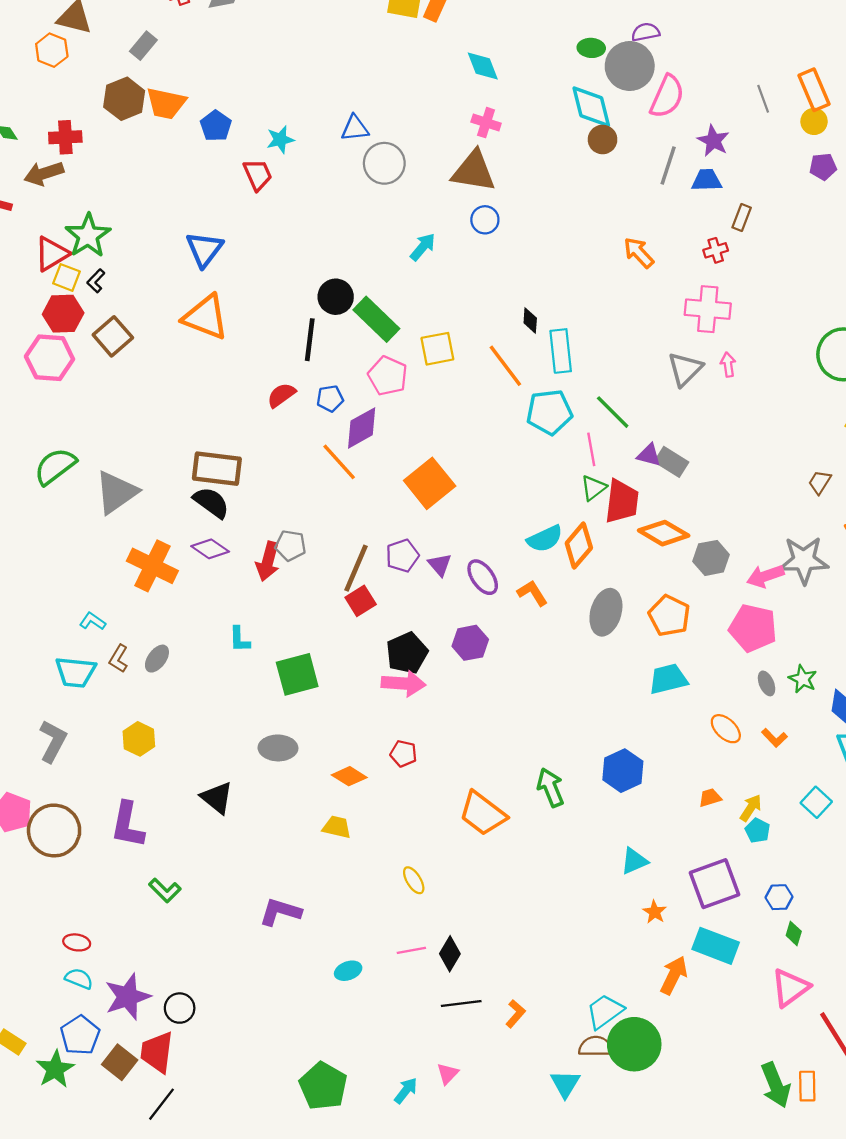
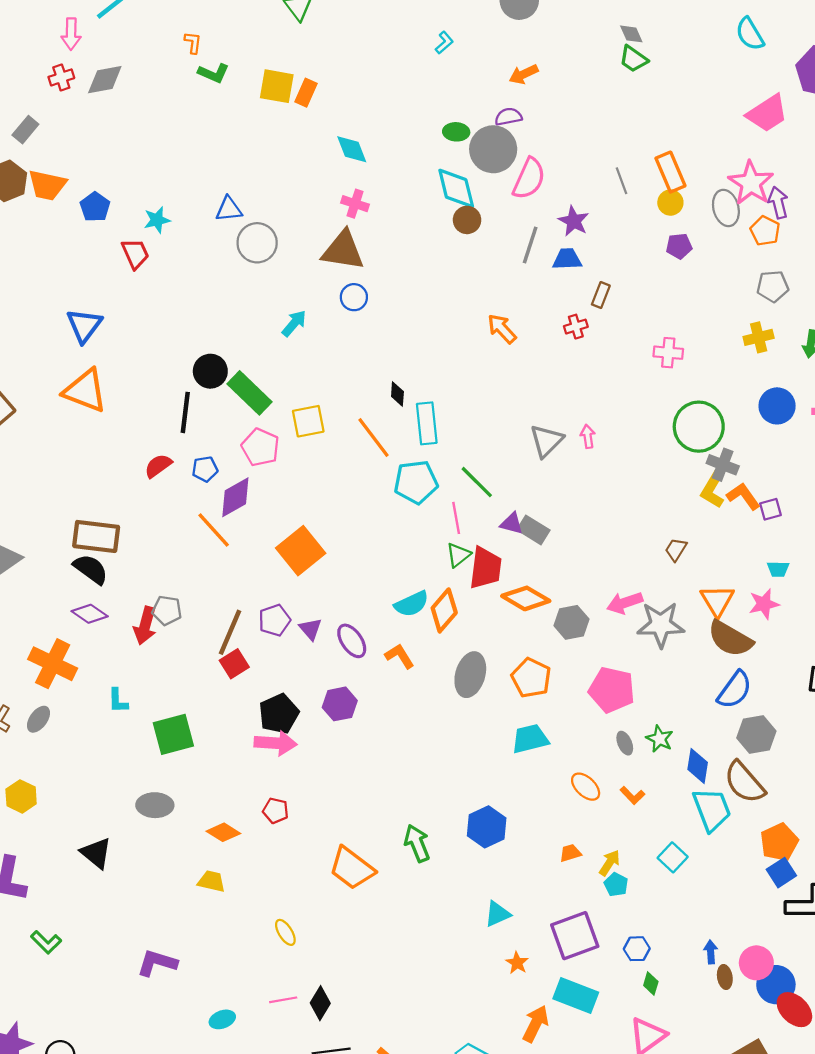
pink cross: (708, 309) -> (668, 353), moved, size x0.7
orange cross: (152, 566) -> (53, 664), moved
pink arrow: (765, 576) -> (625, 603), moved

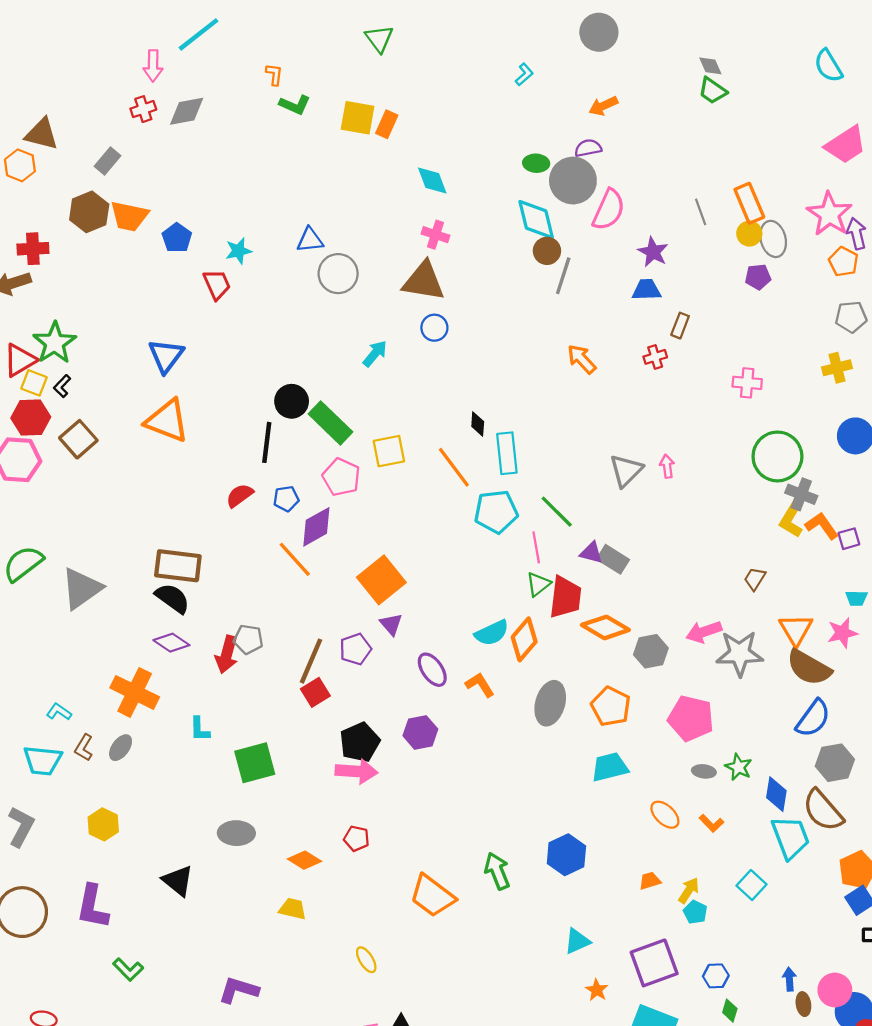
gray ellipse: (726, 208) -> (773, 239), moved
gray line: (530, 245) -> (563, 276), moved
purple triangle: (310, 629) -> (391, 624), moved
gray ellipse: (625, 743) -> (704, 771), turned -60

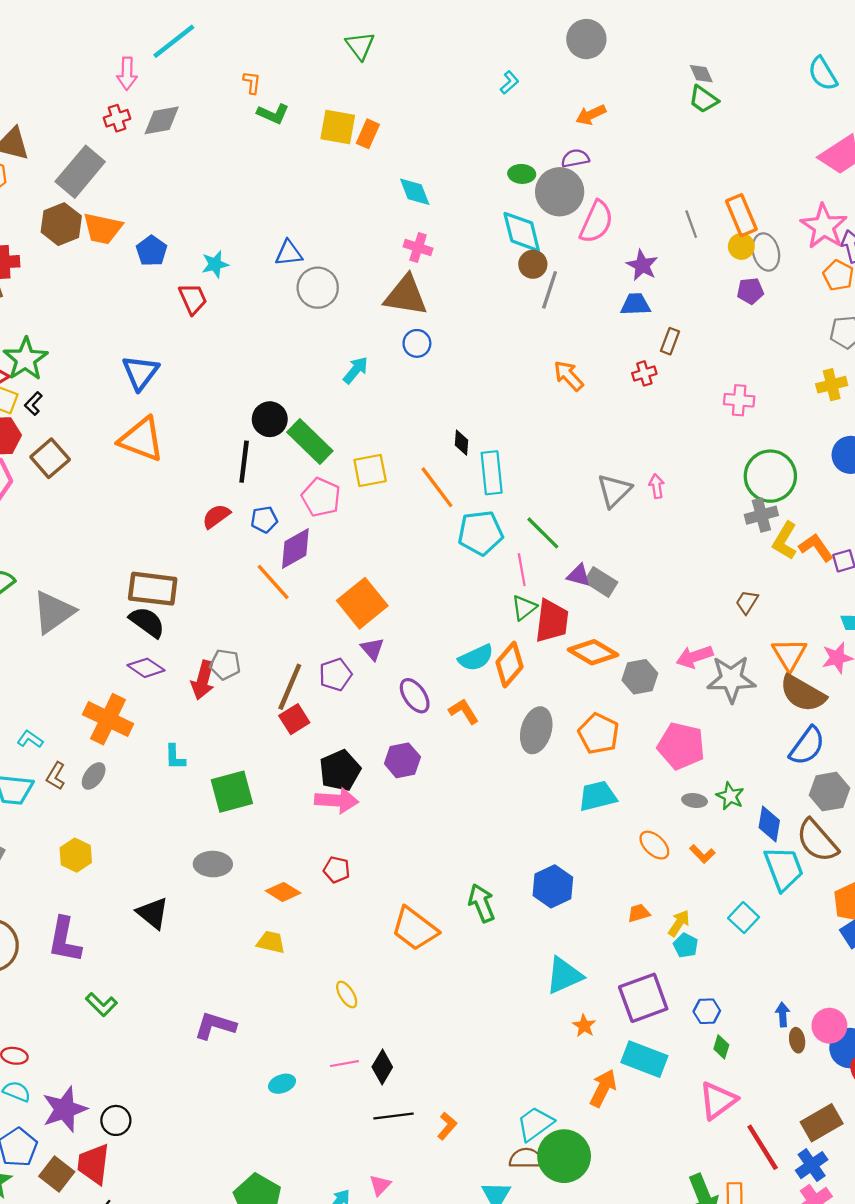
gray rectangle: (108, 161) -> (80, 172), size x1.8
gray cross: (801, 494) -> (761, 515), moved, turned -36
cyan triangle: (577, 941) -> (564, 976), size x1.4

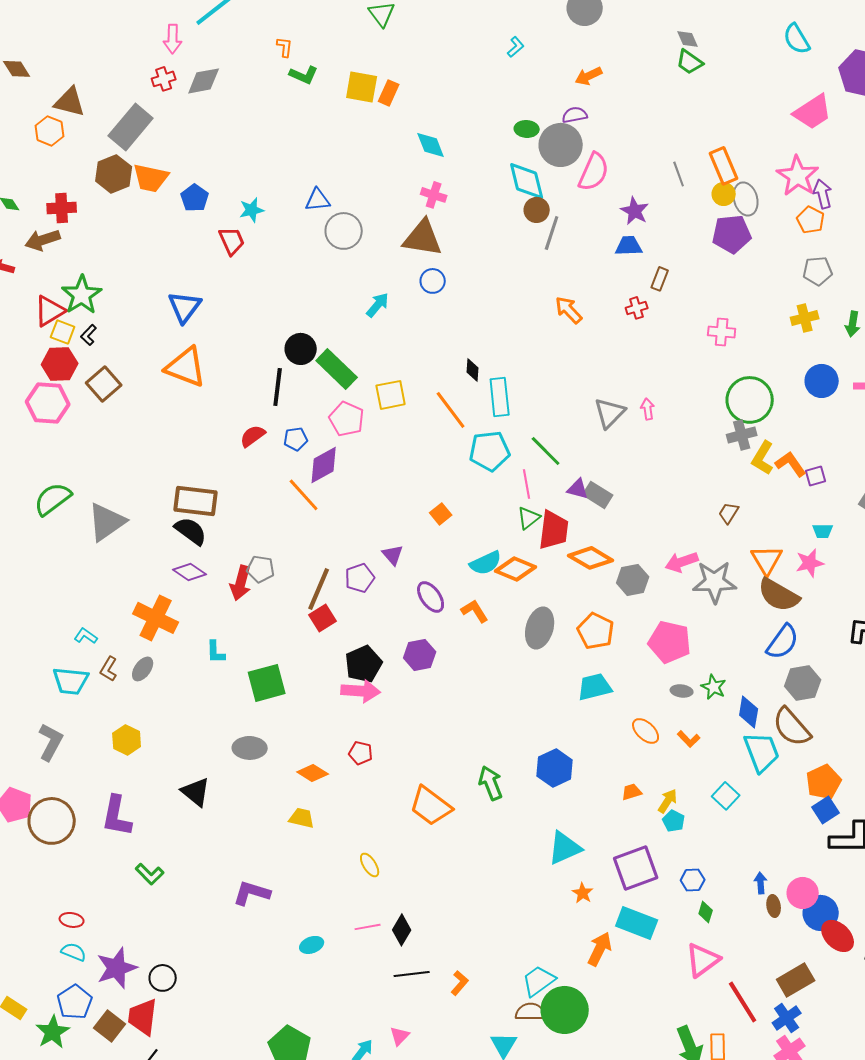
purple pentagon: (750, 291) -> (732, 234), size x1.6
orange square: (362, 603) -> (441, 514), moved, size x0.5
orange diamond: (509, 664) -> (516, 569), turned 72

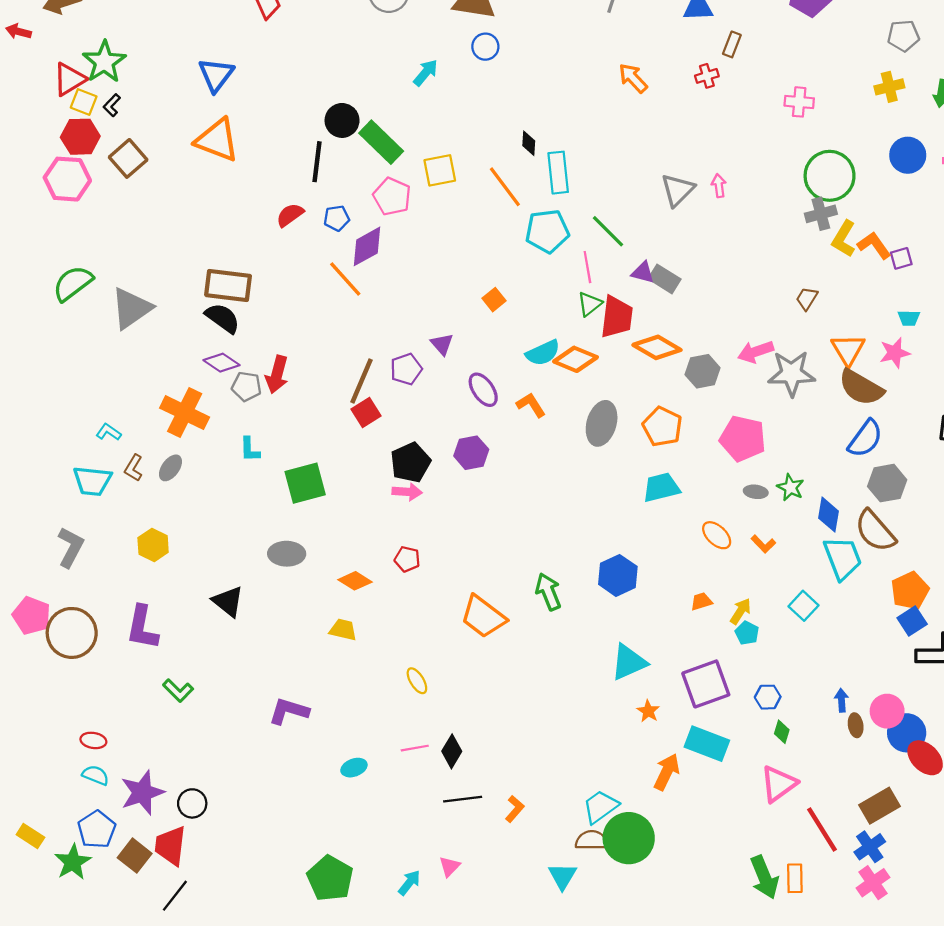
gray pentagon: (261, 569) -> (246, 386), moved
pink arrow: (361, 691) -> (407, 492), size x0.7

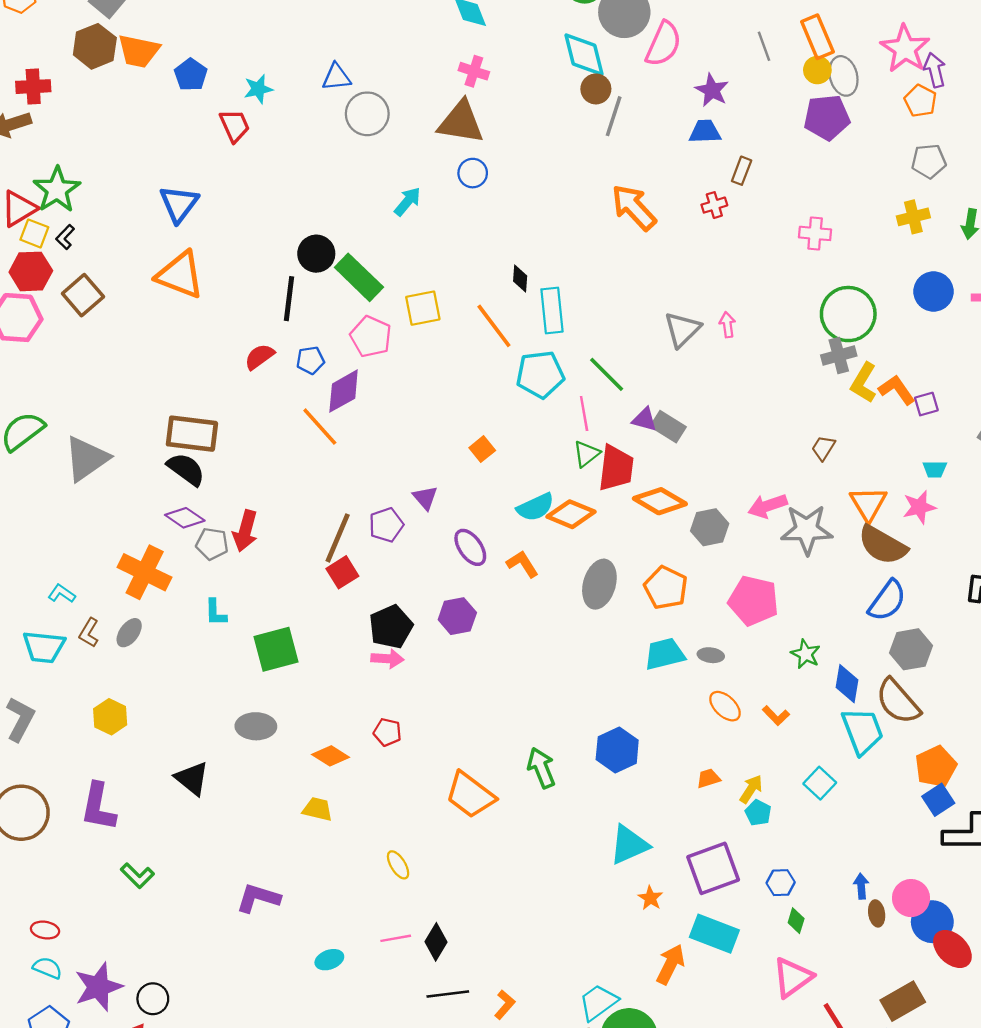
orange arrow: (633, 78) -> (634, 207), size x1.4
gray ellipse: (756, 492) -> (711, 655), moved

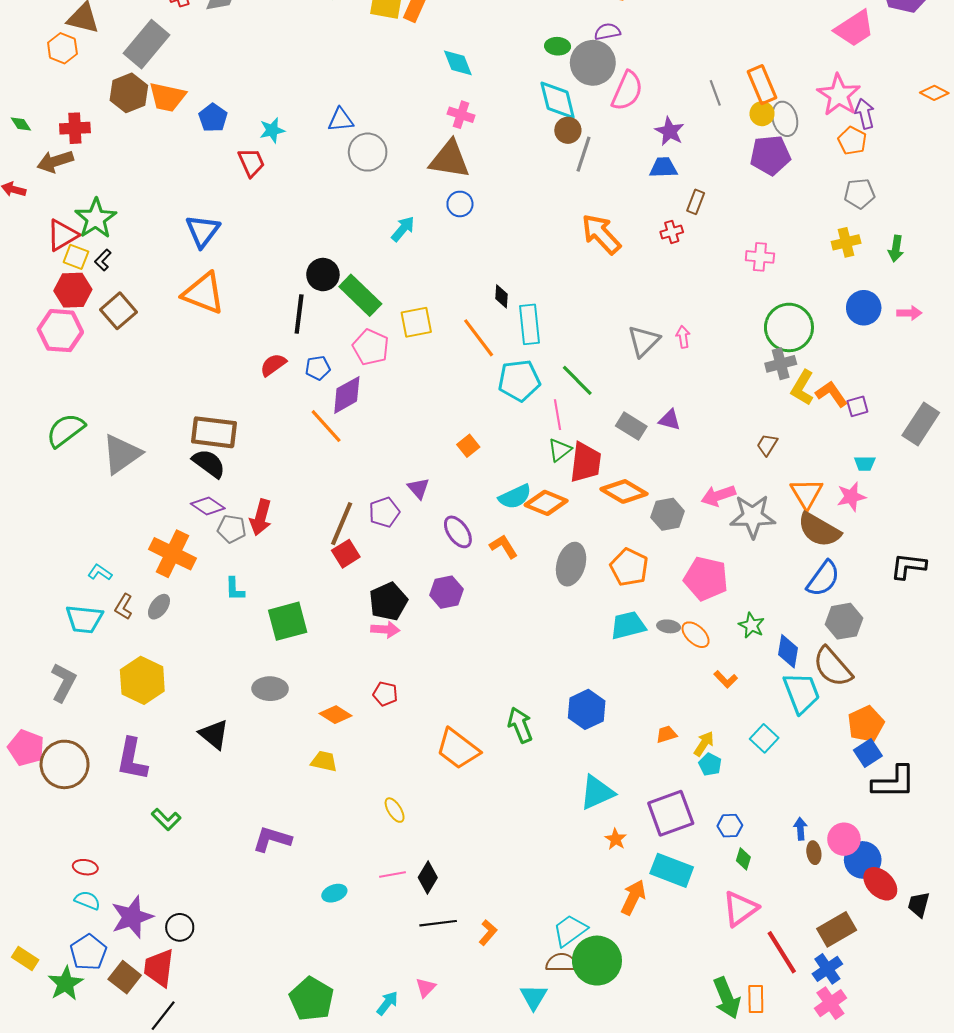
purple triangle: (644, 419) -> (670, 420), moved
orange ellipse: (725, 706) -> (696, 635), moved
yellow hexagon: (110, 717) -> (142, 680), size x1.5

